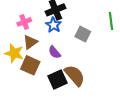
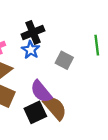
purple semicircle: (54, 52) -> (41, 92), moved, size x1.5

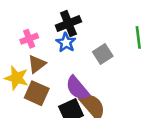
gray square: (64, 60) -> (103, 54), turned 30

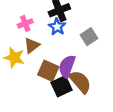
purple semicircle: (77, 88) -> (67, 66), turned 60
brown square: (37, 93) -> (48, 71), moved

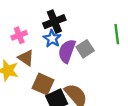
brown triangle: (32, 45) -> (26, 58), turned -49
purple semicircle: (67, 66) -> (67, 51), moved

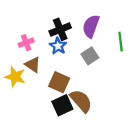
purple semicircle: (67, 51) -> (91, 26), moved
brown square: (43, 84) -> (59, 82), moved

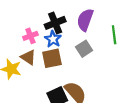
pink cross: (26, 43) -> (30, 36), moved
brown square: (59, 82) -> (52, 58), moved, turned -36

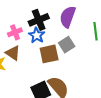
brown square: (52, 58) -> (49, 54), moved

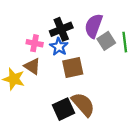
pink cross: (15, 32) -> (35, 43), turned 32
gray square: (67, 45) -> (106, 41), moved

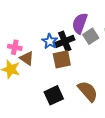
black cross: (61, 29) -> (65, 41), moved
pink cross: (35, 43) -> (15, 47), moved
brown semicircle: (83, 104) -> (88, 91), moved

